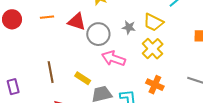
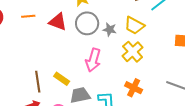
gray circle: (98, 34) -> (87, 23), moved
pink arrow: (113, 58) -> (93, 60), turned -95
brown line: (51, 72) -> (38, 82), moved

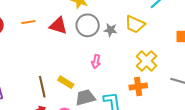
yellow cross: (133, 52) -> (147, 61), moved
pink arrow: (93, 60) -> (96, 61), size x0.6
orange cross: (134, 88) -> (138, 87), turned -30

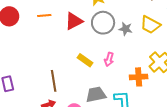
red triangle: (58, 26) -> (74, 21), turned -48
yellow rectangle: (66, 82) -> (85, 60), moved
orange cross: (138, 87) -> (139, 77), moved

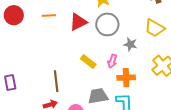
gray star: (126, 29) -> (130, 44), moved
orange cross: (139, 77) -> (126, 78), moved

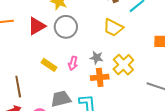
gray star: (130, 44) -> (96, 58), moved
orange cross: (126, 78) -> (100, 77), moved

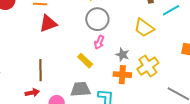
red triangle: (37, 26) -> (48, 23), moved
pink arrow: (73, 63) -> (99, 42), moved
yellow rectangle: (49, 65) -> (85, 61), moved

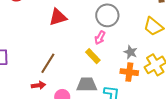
pink arrow: (99, 42) -> (100, 38), moved
brown line: (40, 70) -> (48, 63), turned 30

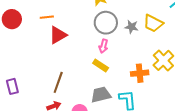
gray star: (130, 52) -> (131, 27), moved

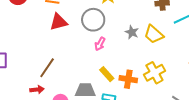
gray circle: (106, 23) -> (93, 20), moved
yellow rectangle: (101, 66) -> (107, 74), moved

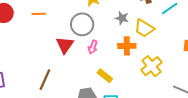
red triangle: (59, 22) -> (65, 45), moved, turned -30
gray star: (132, 32) -> (122, 18), moved
orange cross: (128, 79) -> (127, 46), moved

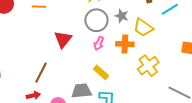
gray circle: (82, 24) -> (96, 20), moved
pink arrow: (93, 47) -> (99, 43), moved

